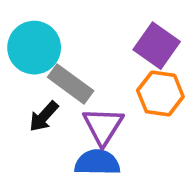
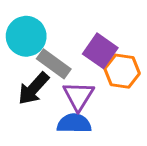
purple square: (157, 46) -> (100, 51), moved
black arrow: (44, 117) -> (33, 89), size x1.4

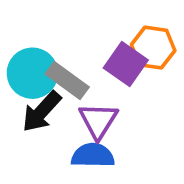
cyan circle: (26, 36) -> (32, 73), moved
orange hexagon: (122, 71) -> (153, 48), moved

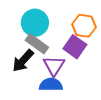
purple square: (126, 64) -> (75, 47), moved
cyan circle: (32, 73) -> (35, 23), moved

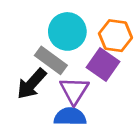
cyan circle: (35, 23) -> (67, 31), moved

